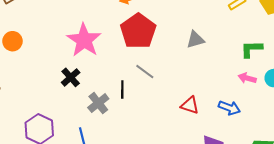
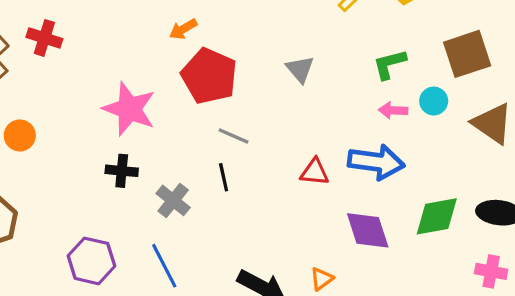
gray triangle: (195, 40) -> (300, 69), turned -42
black cross: (71, 77) -> (122, 171), turned -30
black line: (122, 89) -> (224, 177), moved
blue arrow: (229, 108) -> (376, 162), size x1.6

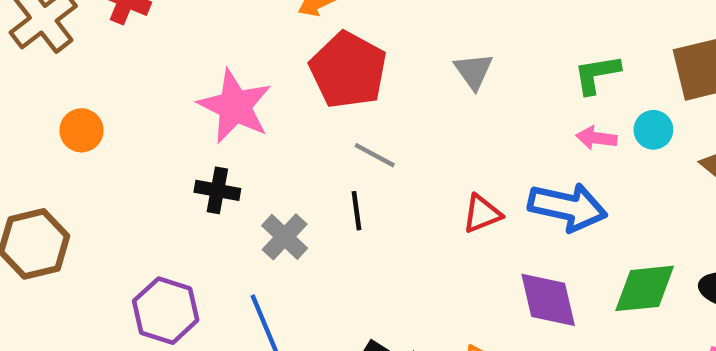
red triangle: (315, 172) -> (482, 214), turned -32

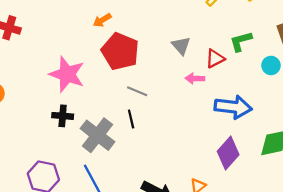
pink arrow: (596, 138) -> (195, 78), moved
red triangle: (482, 214) -> (215, 59), moved
gray cross: (285, 237) -> (97, 135), size x1.5
purple diamond: (548, 300) -> (228, 153), turned 60

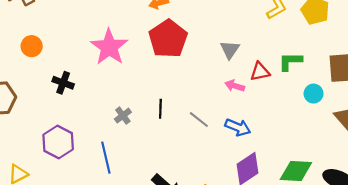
gray line: (137, 91) -> (199, 120), moved
blue arrow: (233, 107) -> (238, 127), moved, size x0.7
black cross: (63, 116) -> (63, 83), moved
gray cross: (97, 135) -> (123, 116), size x0.5

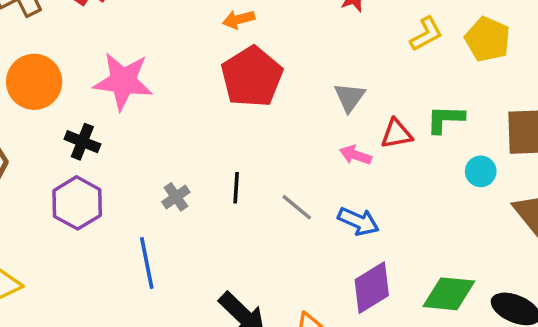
orange circle: (32, 46) -> (34, 82), size x1.6
pink star: (109, 47) -> (123, 81), moved, turned -30
purple hexagon: (58, 142) -> (77, 203), moved

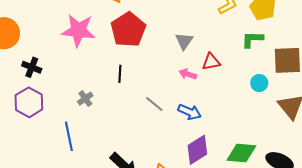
pink star: (123, 81) -> (78, 30), moved
green L-shape: (445, 119) -> (252, 39), moved
black line: (236, 188) -> (120, 74), moved

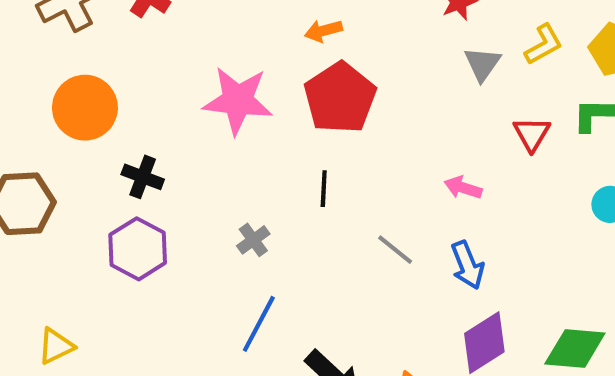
gray triangle: (184, 41) -> (482, 64), moved
red triangle: (211, 62) -> (532, 134), moved, turned -48
blue arrow: (190, 112) -> (467, 265), turned 45
blue line: (69, 136) -> (259, 324), moved, turned 40

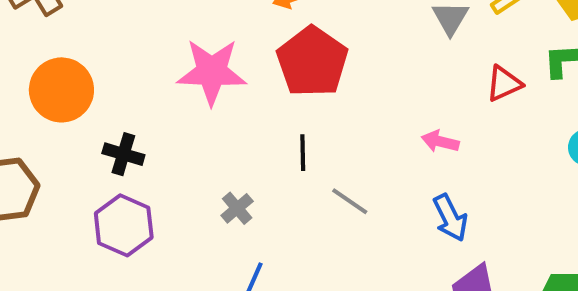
red triangle: (532, 134) -> (504, 84), turned 39
gray line: (395, 250) -> (350, 201), moved

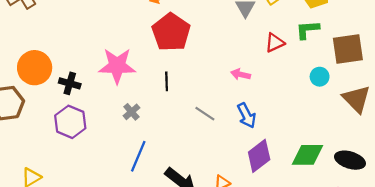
pink star: (212, 72) -> (117, 66), moved
orange circle: (61, 90) -> (35, 68), moved
gray line: (350, 201) -> (205, 114), moved

